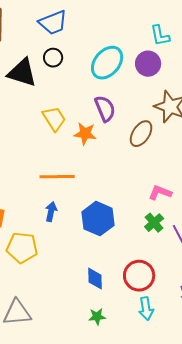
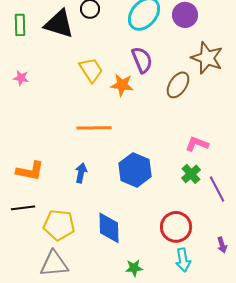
blue arrow: (51, 212) -> (81, 173), moved
yellow pentagon: (22, 248) -> (59, 225), moved
blue diamond: (95, 279) -> (109, 228), moved, size x1.4

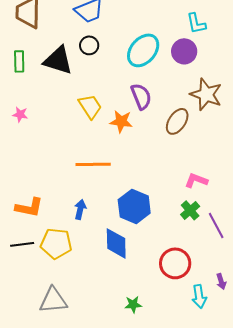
yellow pentagon: (59, 225) -> (56, 243), moved
blue diamond: (109, 228) -> (116, 243), moved
cyan arrow: (183, 260) -> (199, 296), moved

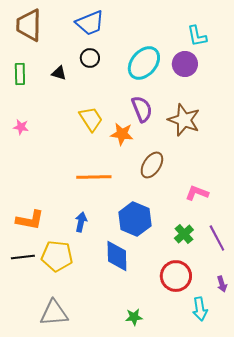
black triangle: (58, 60) -> (59, 73), size x0.5
brown star: (206, 94) -> (184, 120), moved
brown ellipse: (177, 121) -> (152, 165), moved
green cross: (190, 210) -> (184, 234), moved
purple arrow: (221, 281) -> (222, 284), moved

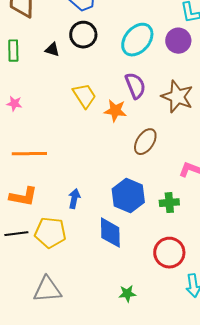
black circle: (90, 58) -> (83, 35), size x1.4
orange line: (94, 177) -> (29, 154), moved
green cross: (184, 234) -> (169, 203), moved, turned 36

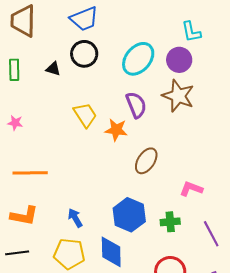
brown star: (177, 97) -> (178, 96), moved
blue arrow: (74, 199) -> (75, 218), turned -42
yellow pentagon: (50, 233) -> (69, 254), moved

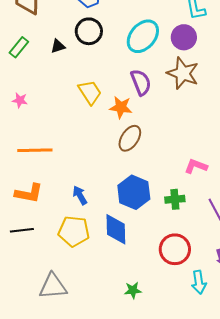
black triangle: (53, 69) -> (58, 46), turned -35
green rectangle: (14, 70) -> (19, 47), turned 40
brown ellipse: (146, 161) -> (130, 138), moved

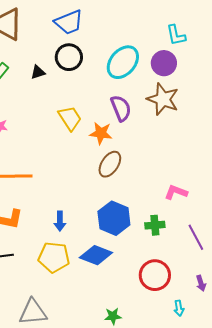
blue arrow: (80, 195) -> (60, 221), turned -150
blue diamond: (116, 229) -> (96, 255), turned -68
cyan arrow: (199, 282) -> (179, 308), size x0.7

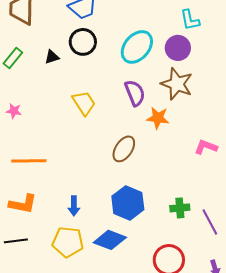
orange star: (101, 133) -> (158, 118), moved
pink L-shape: (176, 192) -> (206, 147), moved
green cross: (155, 225) -> (180, 208), moved

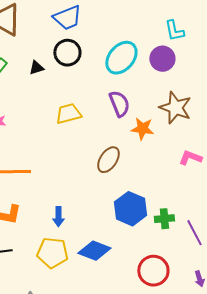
brown star: (177, 84) -> (175, 108), moved
yellow trapezoid: (84, 103) -> (68, 114), turned -72
blue hexagon: (128, 203) -> (130, 209), moved

